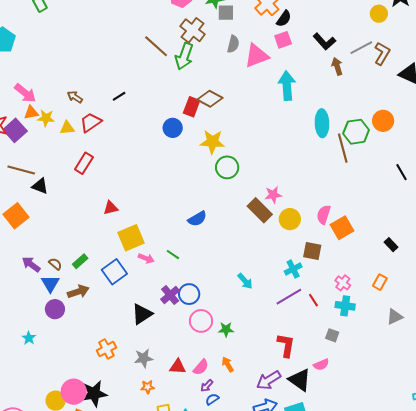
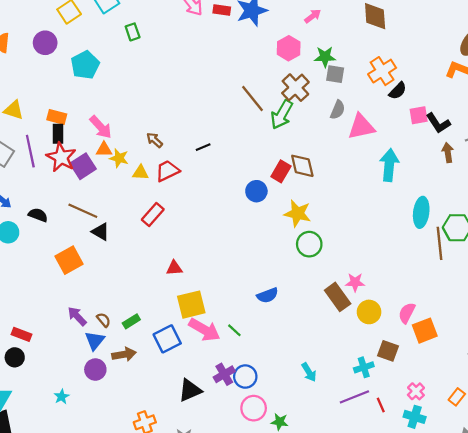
pink square: (283, 40) -> (419, 115), moved
brown diamond: (210, 99) -> (302, 166), turned 40
pink arrow: (146, 258) -> (204, 330), size x1.8

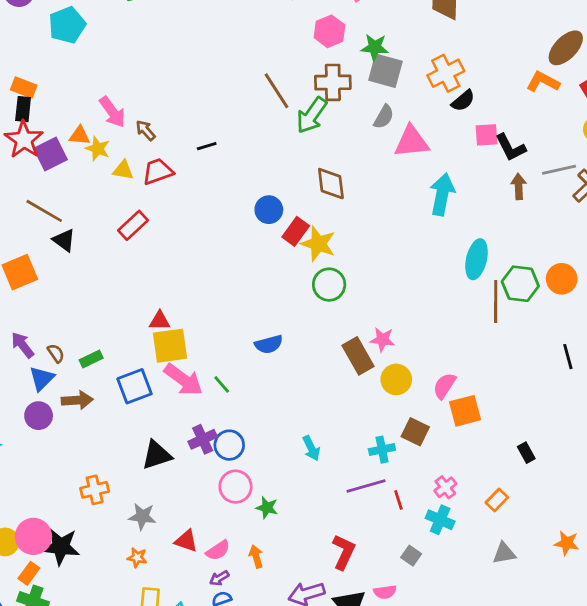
gray square: (335, 74) -> (385, 71), size x1.4
brown cross: (295, 88) -> (333, 82), turned 36
pink arrow: (101, 127) -> (112, 112), moved
red rectangle: (281, 171) -> (296, 231), moved
red triangle: (174, 268) -> (160, 321), moved

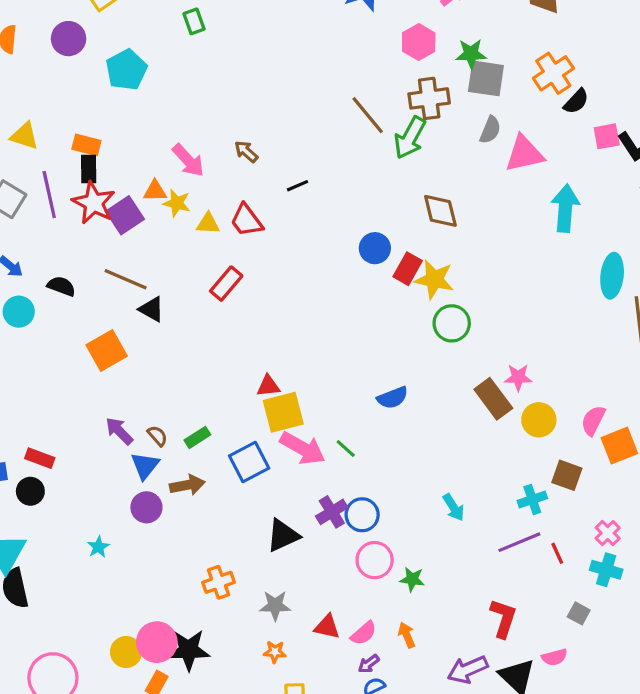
brown arrow: (146, 130) -> (246, 152), moved
red trapezoid: (158, 171) -> (246, 220), turned -100

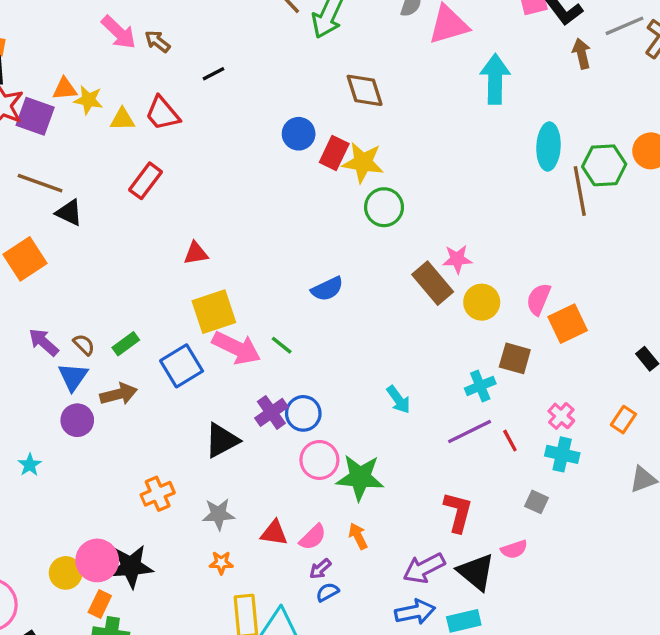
pink arrow: (188, 160) -> (119, 32), moved
purple square: (125, 215) -> (35, 116), turned -33
red triangle: (268, 386) -> (196, 253), moved
green star: (412, 579) -> (360, 477), size x1.8

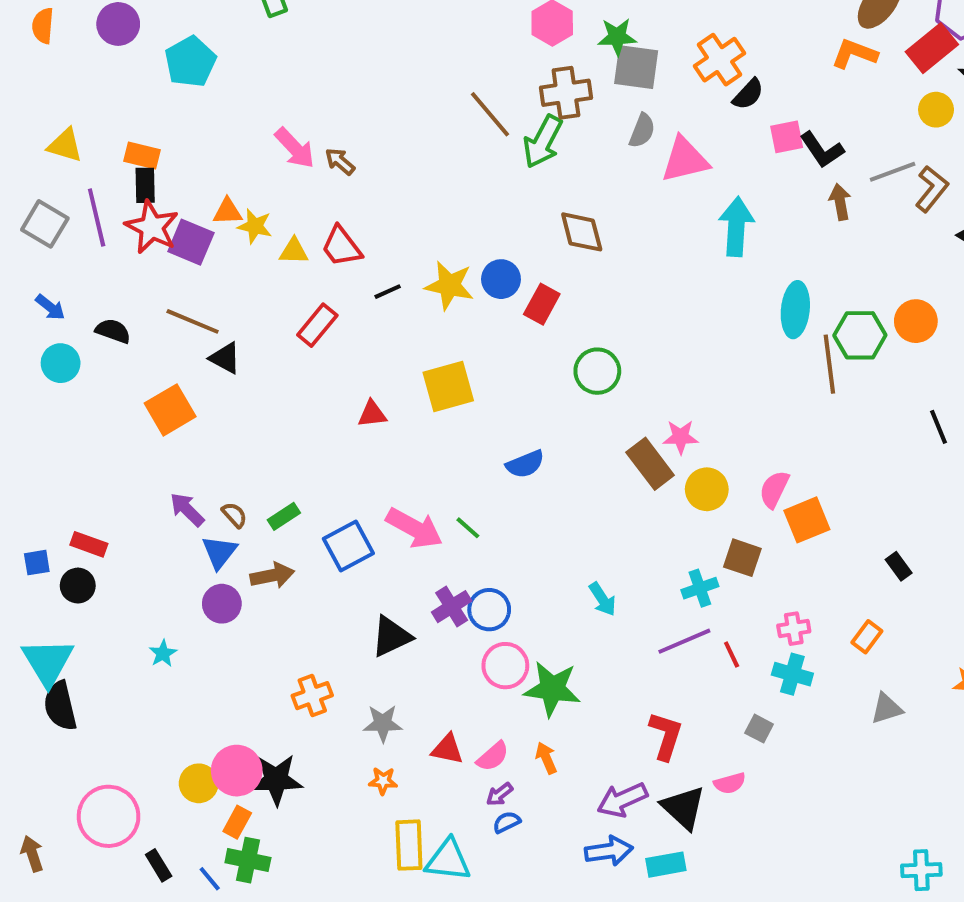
black line: (213, 74) -> (388, 292), moved
yellow star: (363, 162) -> (449, 285), moved
yellow square: (214, 312) -> (448, 386), moved
pink cross: (561, 416) -> (794, 629), turned 36

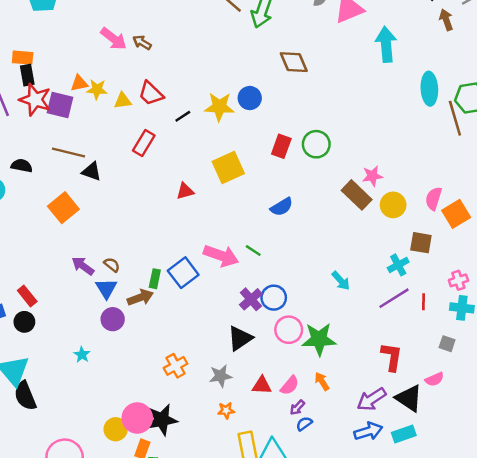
red rectangle: (542, 304) -> (281, 146), moved
green rectangle: (284, 516) -> (155, 279), moved, turned -36
red rectangle: (89, 544) -> (27, 296), turned 40
black triangle: (391, 636) -> (240, 338), moved
red line: (732, 654) -> (424, 302), turned 35

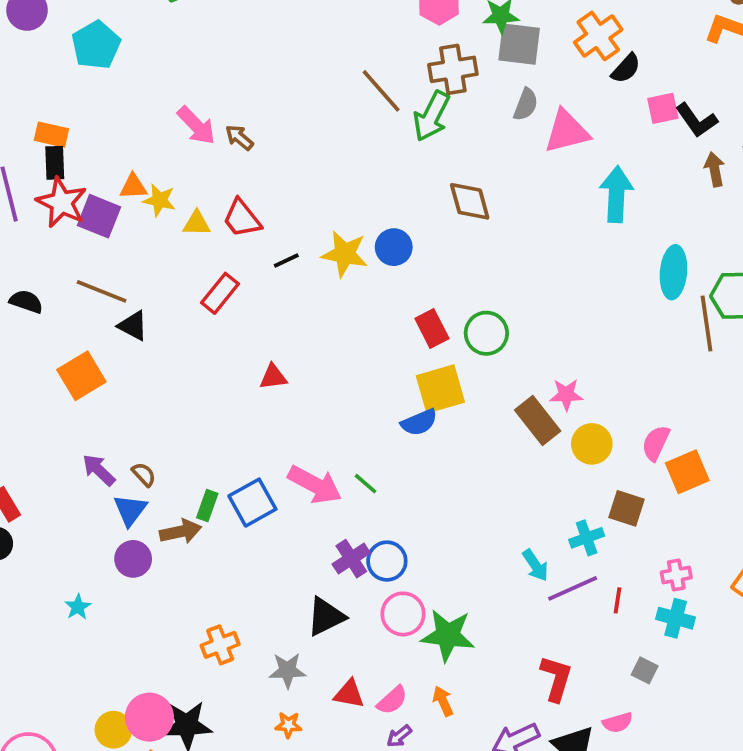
red rectangle: (281, 146) -> (432, 329), turned -55
yellow square: (228, 167) -> (440, 389), moved
cyan arrow: (341, 281) -> (535, 565), moved

